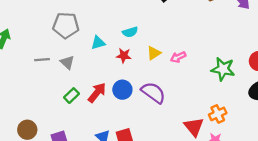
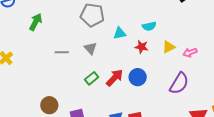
gray line: (42, 60) -> (62, 52), moved
purple semicircle: (153, 93) -> (179, 83), moved, turned 80

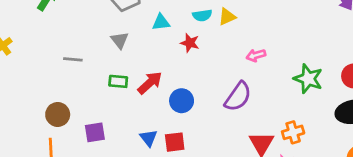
yellow triangle: (169, 47) -> (227, 17), moved
gray line: (62, 52) -> (73, 59), moved
blue circle: (138, 77) -> (182, 101), moved
green rectangle: (92, 78) -> (118, 81), turned 40

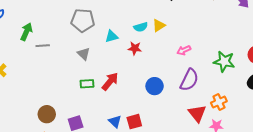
gray line: (73, 59) -> (43, 46), moved
purple semicircle: (238, 97) -> (189, 80), moved
blue circle: (182, 101) -> (155, 86), moved

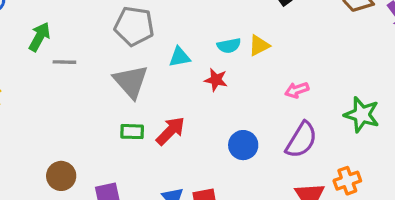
gray triangle: (84, 54) -> (131, 82), size x1.6

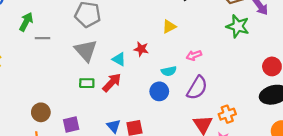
cyan semicircle: (229, 46) -> (169, 71), moved
cyan triangle: (179, 57) -> (119, 59), moved, turned 40
green star: (362, 115) -> (238, 26), moved

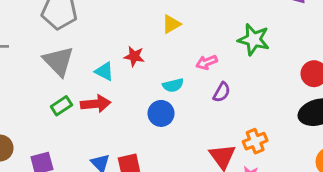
green star: (238, 26) -> (254, 40), moved
green rectangle: (87, 83) -> (61, 106), turned -32
red arrow: (112, 83) -> (96, 104), turned 42
purple semicircle: (197, 88) -> (222, 92), moved, size x0.6

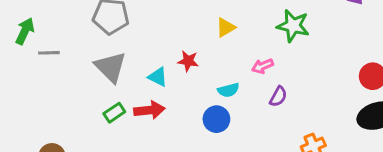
green star: (254, 40) -> (293, 26), moved

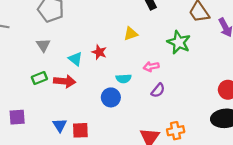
gray triangle: (111, 67) -> (43, 45), size x0.6

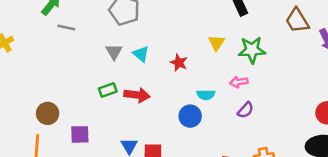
yellow triangle: (131, 34) -> (216, 43), turned -40
green star: (179, 42) -> (252, 50), moved, turned -30
cyan triangle: (75, 59) -> (141, 54), moved

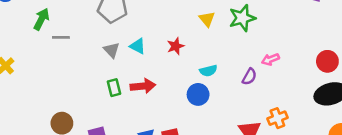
red star: (179, 63) -> (176, 46), turned -30
pink arrow: (239, 82) -> (270, 59), moved
green rectangle: (108, 90) -> (114, 88), turned -72

